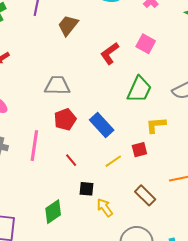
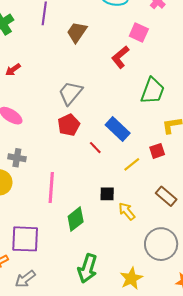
pink square: (146, 44) -> (139, 33), moved
gray trapezoid: (57, 85) -> (70, 93), turned -48
red pentagon: (65, 119) -> (69, 125), moved
pink line: (34, 146) -> (51, 188), moved
red line: (71, 160) -> (95, 148), moved

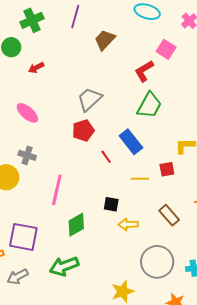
green trapezoid: (153, 91) -> (149, 105), moved
yellow line: (132, 164) -> (140, 179), turned 30
yellow arrow: (127, 211) -> (128, 224), turned -60
green arrow: (87, 268) -> (64, 266), moved, turned 44

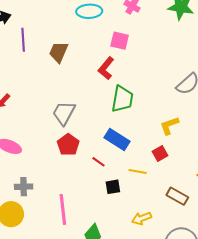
yellow line: (140, 179) -> (138, 171), turned 30
black square: (111, 204) -> (113, 187), moved

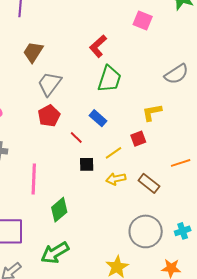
pink square: (120, 41) -> (143, 21), moved
brown trapezoid: (59, 52) -> (33, 52), moved
blue rectangle: (117, 139) -> (98, 118), size x0.7
yellow line: (138, 171) -> (113, 153), turned -54
yellow arrow: (142, 218) -> (116, 179), moved

